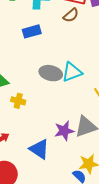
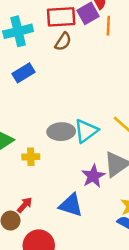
cyan triangle: (72, 72) -> (86, 131), moved
gray ellipse: (51, 73) -> (61, 132), moved

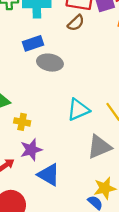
gray ellipse: (61, 132) -> (50, 63), moved
purple star: (93, 176) -> (31, 150), moved

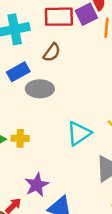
brown semicircle: (76, 23) -> (52, 53), moved
yellow cross: (22, 122) -> (20, 138), moved

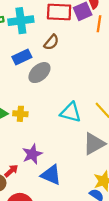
gray ellipse: (40, 89) -> (39, 73), turned -45
cyan triangle: (79, 133) -> (71, 112), turned 45

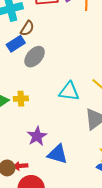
brown semicircle: (51, 42) -> (27, 28), moved
red arrow: (11, 171) -> (20, 166), moved, turned -136

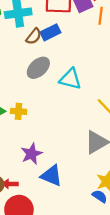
blue rectangle: (16, 44) -> (50, 32), moved
cyan triangle: (69, 91) -> (70, 79), moved

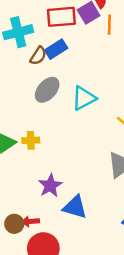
cyan triangle: (70, 79) -> (84, 98), turned -35

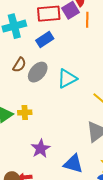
brown semicircle: (38, 56) -> (19, 65), moved
blue triangle: (75, 207) -> (73, 164), moved

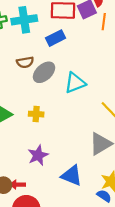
brown semicircle: (19, 65) -> (25, 62), turned 42
yellow cross: (25, 113) -> (36, 114), moved

